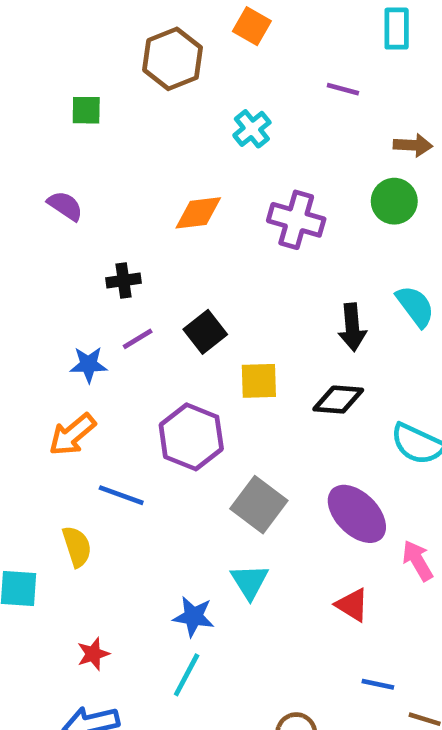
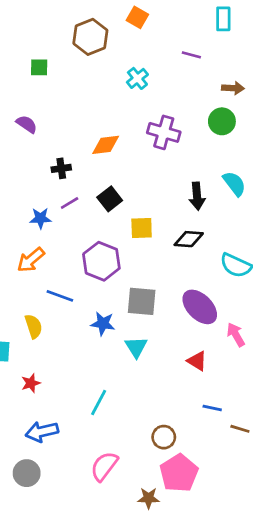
orange diamond: (198, 213) -> (106, 145), moved
gray square: (259, 505) -> (142, 301), turned -32
blue star: (194, 617) -> (103, 324), moved
red star: (93, 654) -> (31, 383), moved

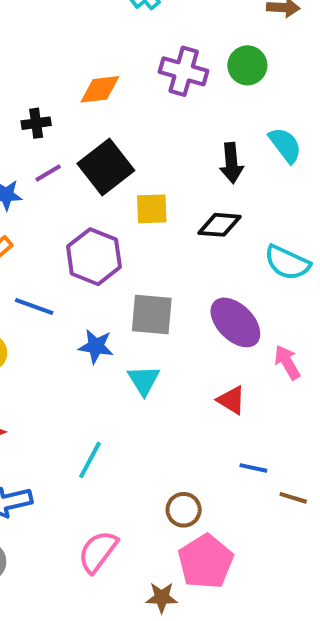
green circle: (222, 121) -> (247, 65), moved
black square: (110, 199) -> (106, 167), size x1.5

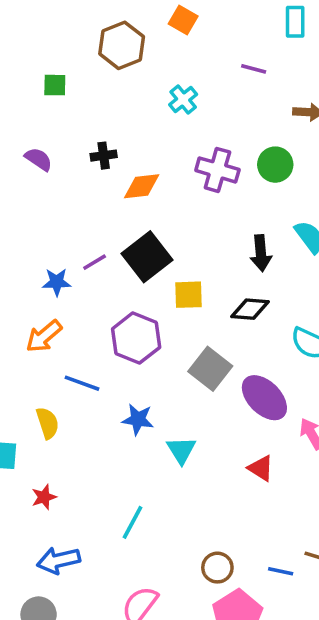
black cross: (36, 123) -> (104, 156), moved
gray square: (152, 314) -> (210, 369), moved, turned 33
blue line: (253, 468) -> (281, 571), moved

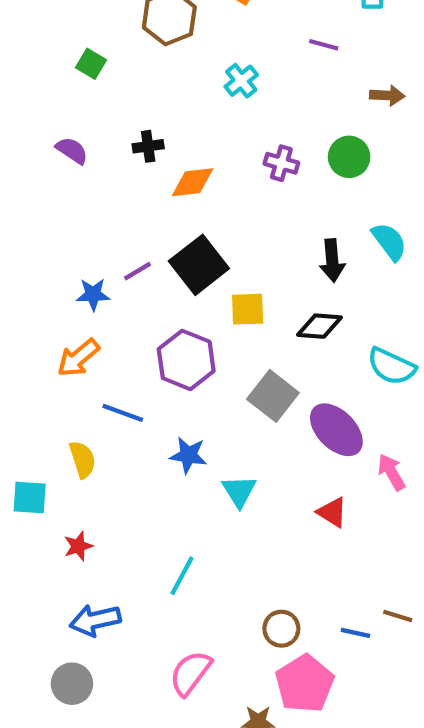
green square: (55, 85) -> (91, 64), turned 30
purple cross: (217, 170) -> (281, 163), size x0.7

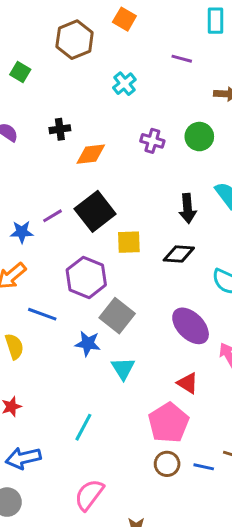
gray square: (273, 396) -> (117, 316), moved
brown circle: (281, 629) -> (167, 464), moved
pink pentagon: (305, 684) -> (168, 423), moved

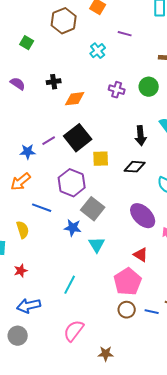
purple line: (182, 59) -> (125, 34), moved

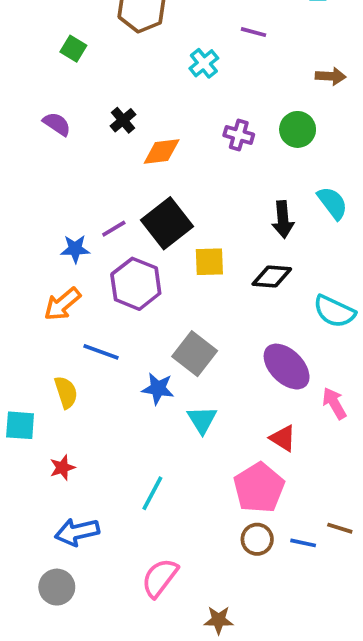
black cross: (54, 82) -> (123, 120), turned -32
purple hexagon: (72, 183) -> (136, 284), moved

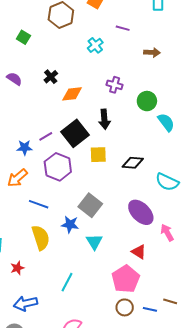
brown arrow: (331, 76) -> (152, 52), moved
green circle: (298, 129) -> (147, 101), moved
black arrow: (283, 220) -> (104, 119), moved
yellow semicircle: (66, 392) -> (41, 238), moved, size x1.4

